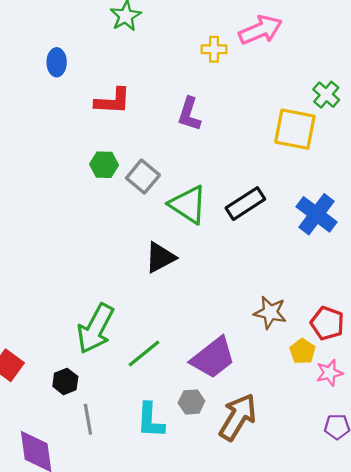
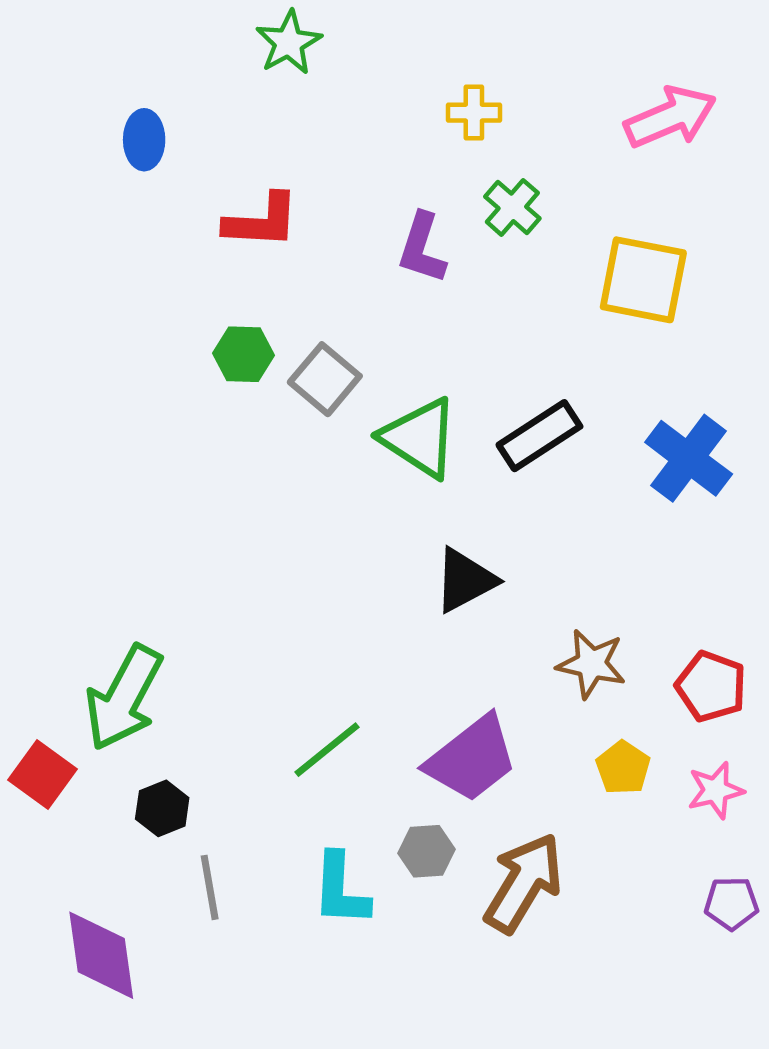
pink arrow: (260, 30) -> (670, 117), moved
green cross: (326, 95) -> (512, 207), moved
black triangle: (160, 257) -> (465, 580), moved
green arrow: (95, 329) -> (124, 698), moved
yellow pentagon: (302, 351) -> (623, 768), moved

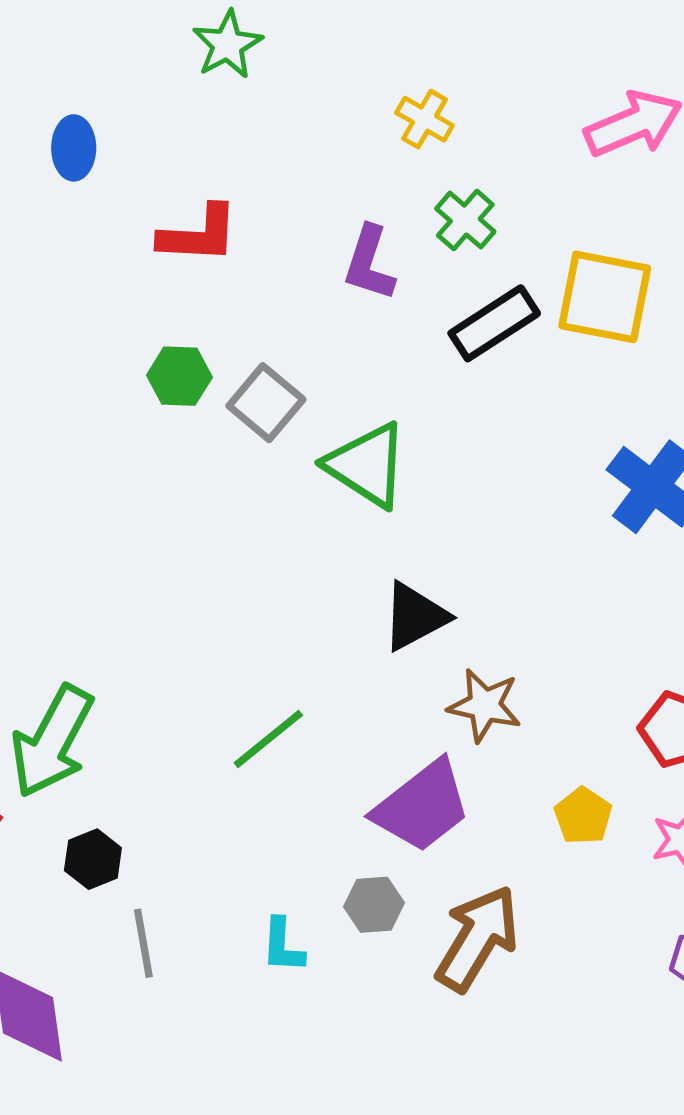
yellow cross: (474, 113) -> (424, 119), turned 30
black rectangle: (539, 436) -> (494, 323), moved
brown star: (591, 664) -> (485, 705), moved
green line: (327, 750) -> (268, 739), moved
cyan L-shape: (341, 890) -> (283, 946), size x0.7

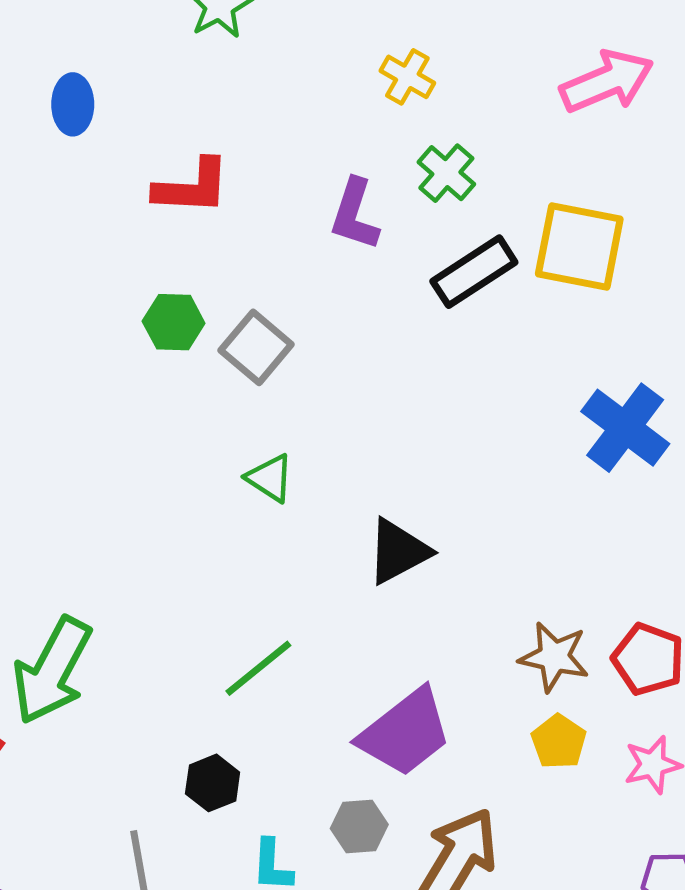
green triangle: (367, 465) -> (270, 478), moved, size x0.6
brown star: (485, 705) -> (554, 657), moved
black hexagon: (93, 859) -> (213, 783), moved

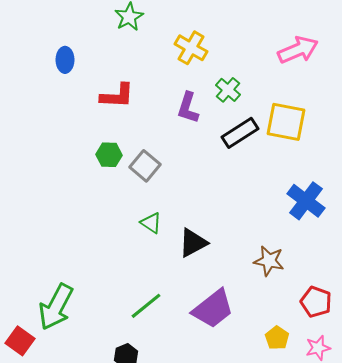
yellow cross: (407, 77) -> (191, 48), moved, size x1.4
black triangle: (398, 551) -> (193, 243), moved
brown star: (554, 657) -> (269, 261), moved
purple trapezoid: (405, 732) -> (213, 309), moved

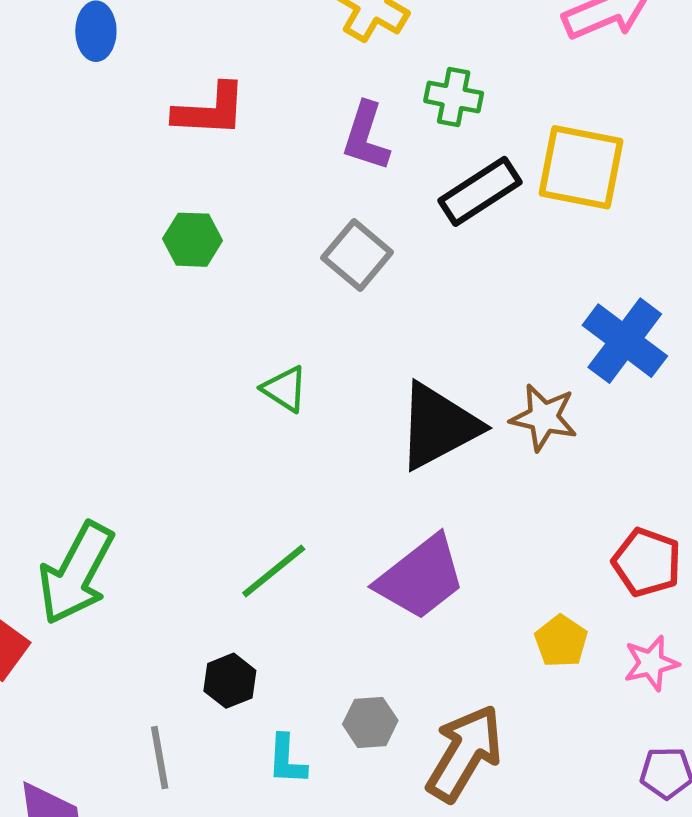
green cross: (228, 90) -> (454, 97), turned -30
gray square: (145, 166) -> (357, 255), moved
black triangle: (193, 243) -> (438, 426), moved, size x1.4
brown star: (269, 261) -> (544, 417), moved

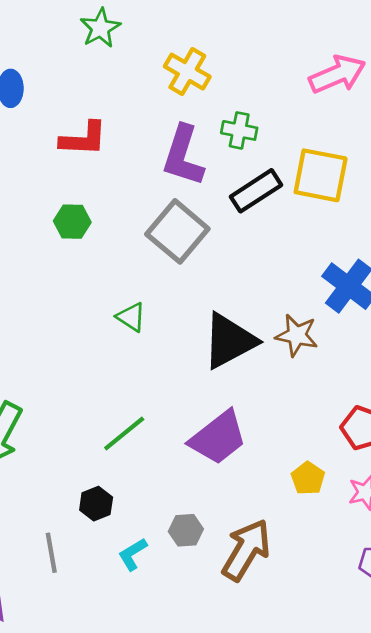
purple L-shape: (366, 137) -> (183, 156), size x1.4
gray square: (357, 255) -> (177, 231), size x1.4
cyan L-shape: (287, 760) -> (133, 554), turned 56

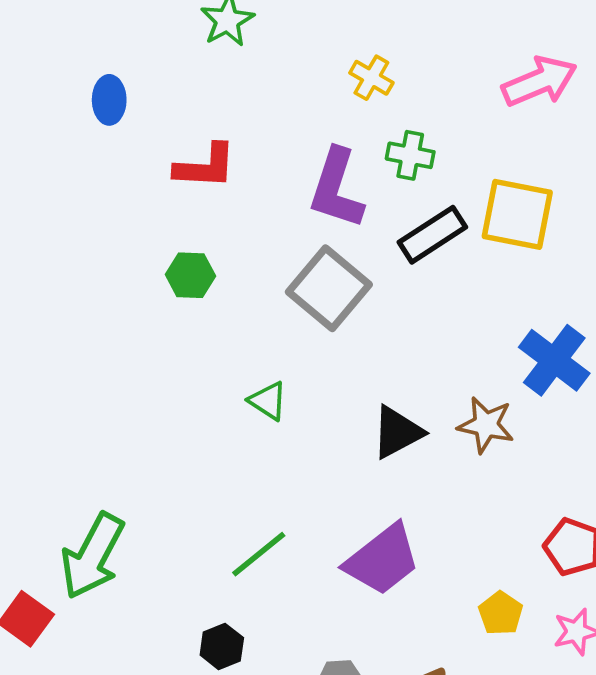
yellow cross: (187, 72) -> (371, 78), moved, size x0.7
black triangle: (229, 341) -> (397, 432), size x0.7

